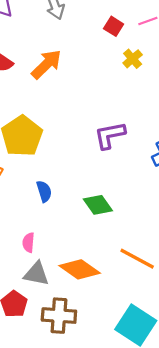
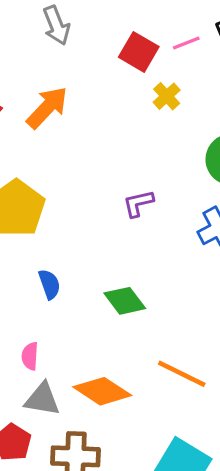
red square: (114, 26) -> (139, 52), size x1.4
purple L-shape: (110, 135) -> (138, 203), size x0.7

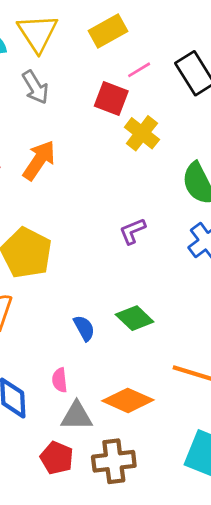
pink line: (186, 43) -> (139, 70), moved
yellow cross: (167, 96) -> (142, 133), size x1.4
blue semicircle: (49, 284) -> (84, 328), moved

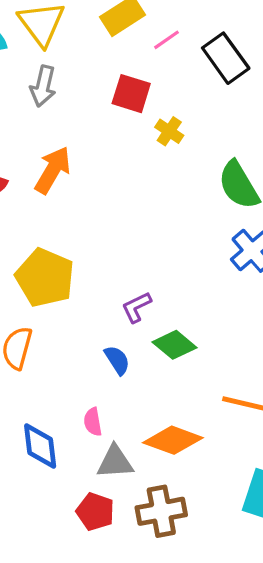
pink line: (139, 70) -> (166, 40), moved
gray arrow: (35, 87) -> (43, 86), turned 48
yellow cross: (142, 133) -> (169, 131), size x0.7
purple L-shape: (132, 231) -> (136, 307), moved

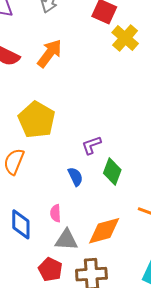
yellow cross: (169, 131) -> (125, 38), size x1.5
green diamond: (174, 345) -> (112, 171), turned 64
orange diamond: (173, 440) -> (104, 231), turned -42

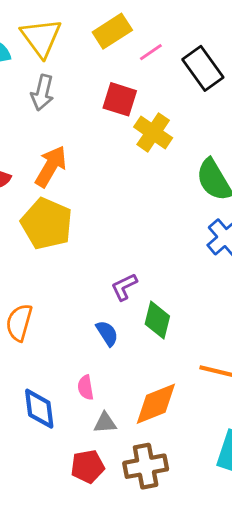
yellow pentagon: (37, 120) -> (47, 224), moved
gray triangle: (66, 240) -> (105, 423), size x0.7
red pentagon: (50, 269) -> (88, 466), turned -30

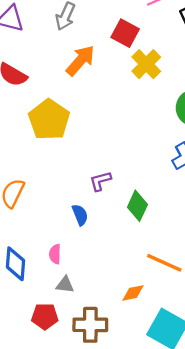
orange arrow: (51, 166) -> (80, 61), moved
green diamond: (157, 320) -> (137, 206), moved
orange diamond: (156, 404) -> (133, 293), moved, size x0.6

